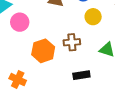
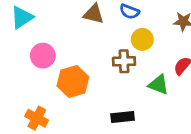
pink circle: (20, 22) -> (43, 56), moved
brown cross: (72, 42) -> (124, 61), moved

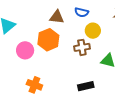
orange hexagon: (73, 82) -> (48, 40), moved
orange cross: (37, 118) -> (34, 85), moved

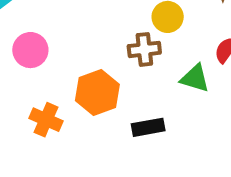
orange hexagon: (48, 40) -> (97, 92), moved

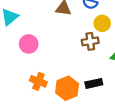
orange hexagon: (97, 92) -> (67, 88), moved

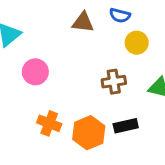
brown cross: (90, 41) -> (114, 82), moved

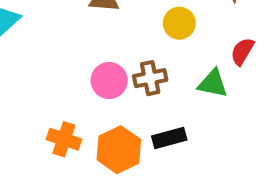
pink circle: (35, 72) -> (109, 81), moved

